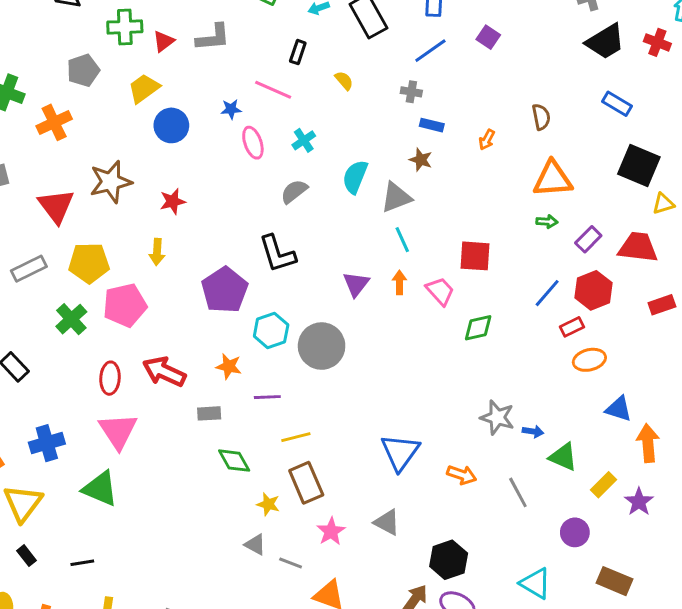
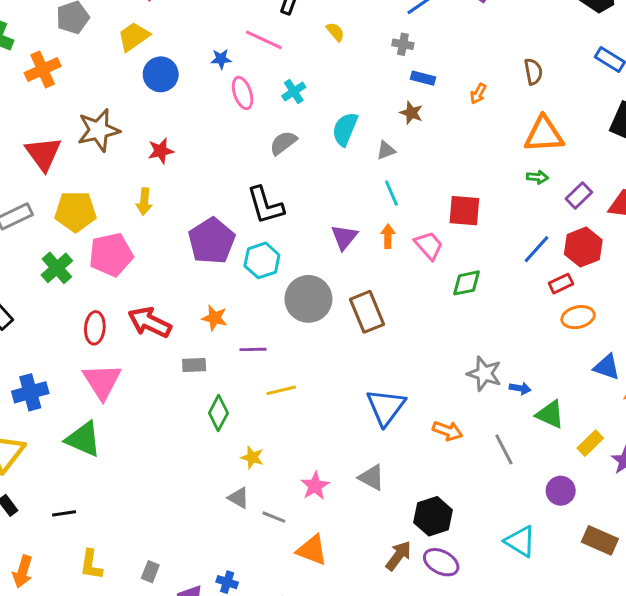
gray triangle: (396, 197) -> (386, 150), size x0.6
cyan hexagon: (271, 330) -> (262, 260), moved
green diamond: (234, 461) -> (218, 413), turned 56
brown rectangle: (306, 483) -> (367, 312), moved

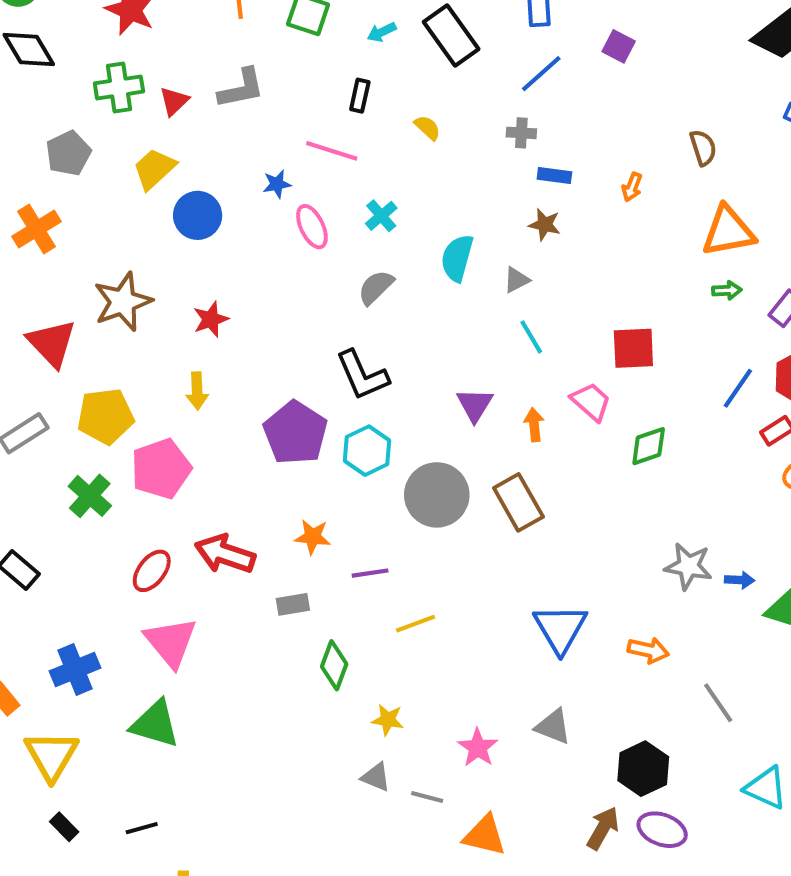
orange arrow: (388, 236) -> (534, 425), moved
red ellipse: (95, 328) -> (152, 571), turned 40
gray line: (504, 449) -> (718, 703), moved

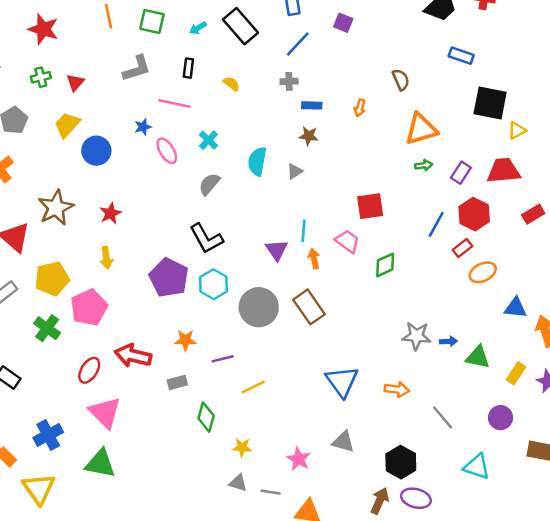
green cross: (119, 87) -> (41, 77), size x0.7
gray L-shape: (241, 88) -> (137, 68), moved
cyan line: (531, 337) -> (304, 231), moved, turned 40

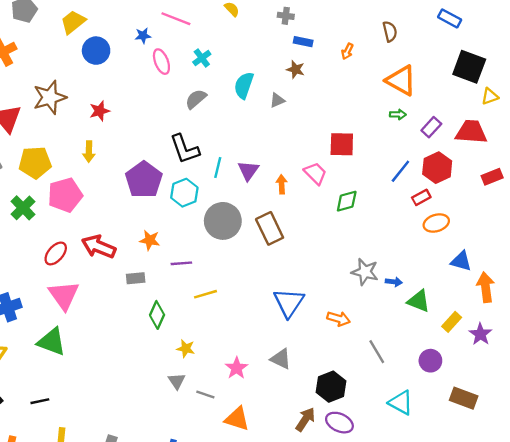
orange triangle: (421, 129) -> (401, 80), turned 36
cyan line: (304, 231) -> (218, 168), moved
gray triangle: (238, 483) -> (177, 381), turned 30

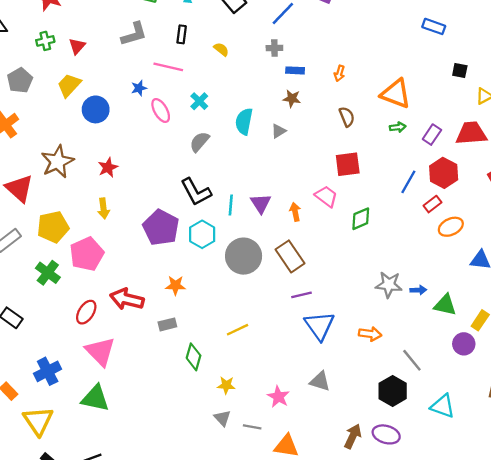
brown semicircle: (390, 31) -> (347, 117), moved
black square: (469, 67) -> (460, 71), size x0.5
purple line: (181, 263) -> (302, 295), moved
purple circle: (430, 361) -> (464, 344), moved
black hexagon: (331, 387) -> (393, 391), moved

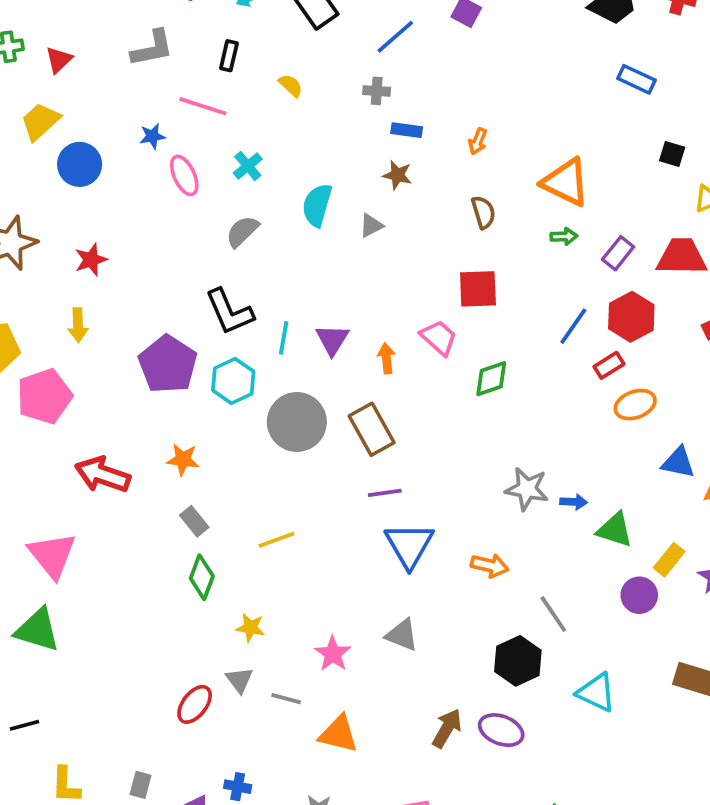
red ellipse: (86, 312) -> (195, 704), moved
gray rectangle: (167, 324) -> (194, 521), moved, turned 60

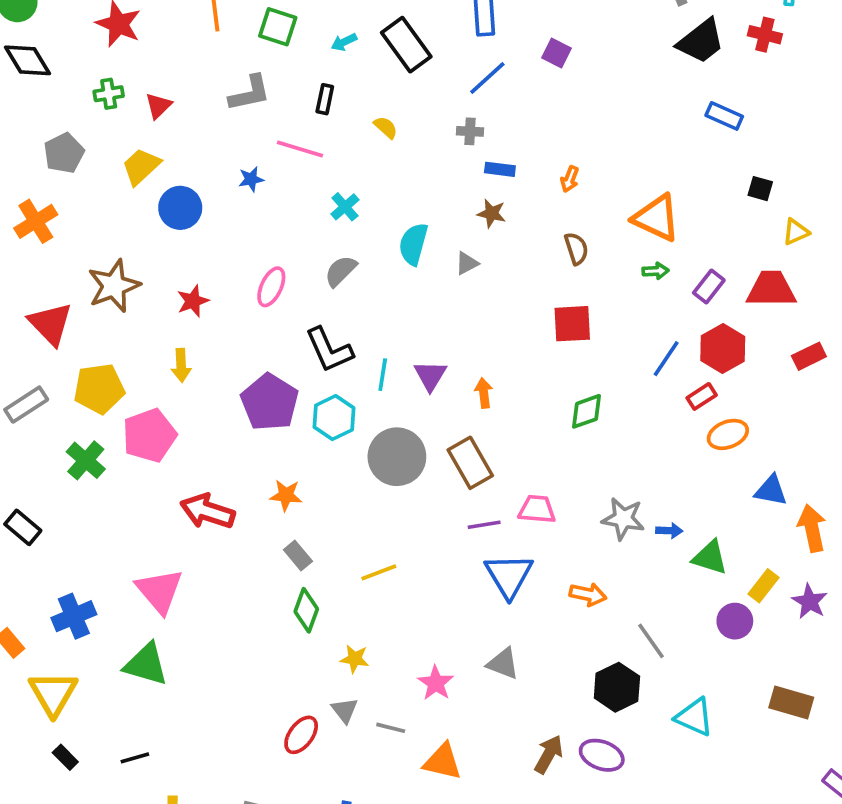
pink ellipse: (184, 175) -> (271, 287), moved, turned 51
pink trapezoid: (439, 338) -> (537, 509), moved, turned -36

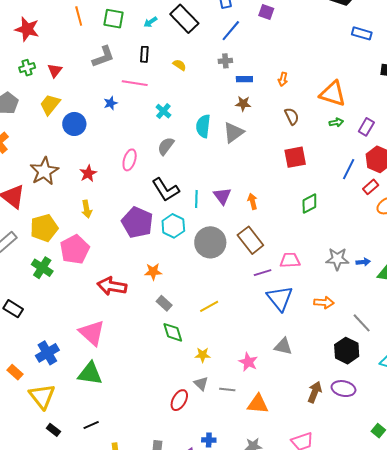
gray triangle: (467, 263) -> (234, 132), size x1.6
green diamond: (306, 610) -> (173, 332), turned -30

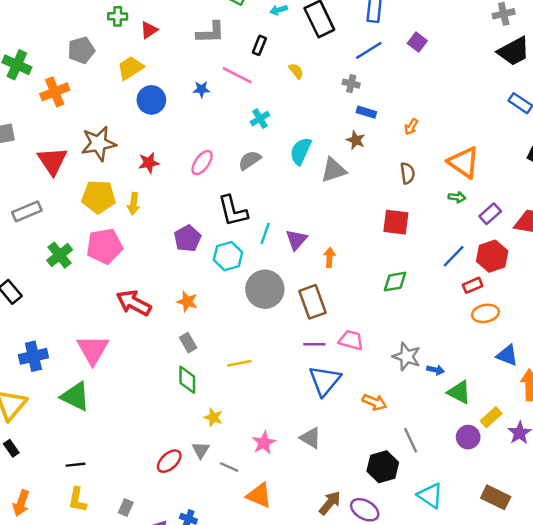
purple pentagon: (137, 222) -> (187, 238), size x0.7
yellow pentagon: (44, 228) -> (99, 197), moved
black line: (91, 425) -> (76, 465), moved

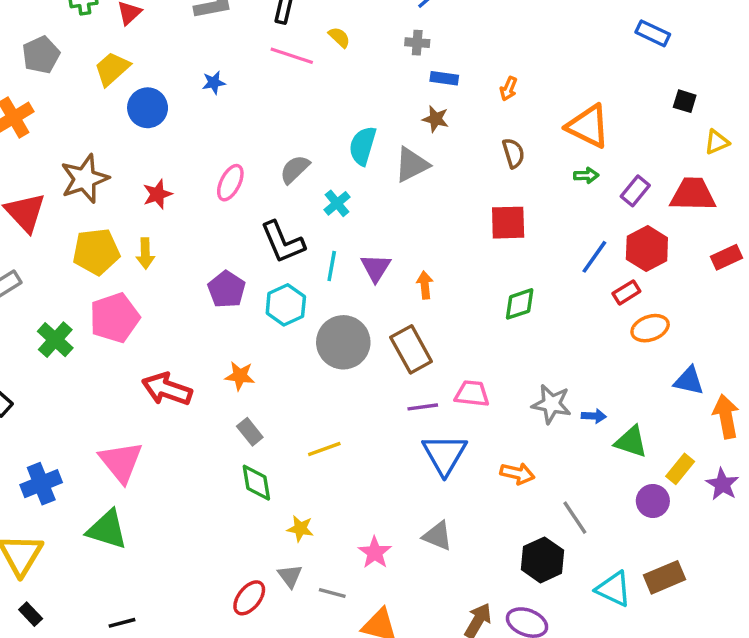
pink line: (237, 75) -> (292, 56), moved
cyan cross: (260, 119) -> (337, 203), moved
brown rectangle: (496, 497) -> (664, 577), moved, turned -40

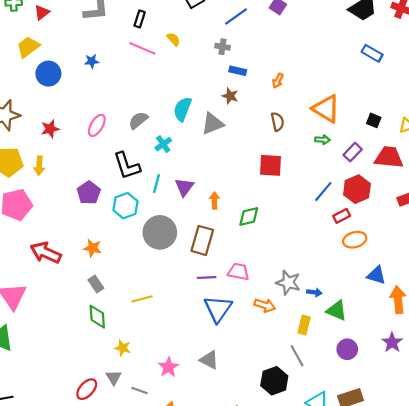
black square: (685, 101) -> (374, 120), moved
green diamond: (520, 304) -> (249, 216), moved
brown rectangle: (411, 349) -> (202, 240), turned 40
yellow rectangle: (680, 469) -> (304, 325), moved, turned -30
orange arrow: (517, 473) -> (265, 305), moved

